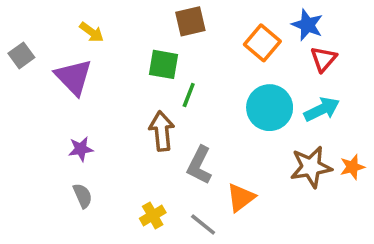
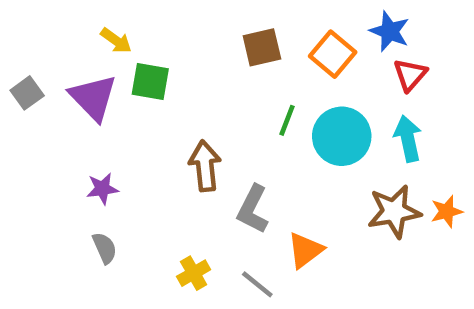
brown square: (190, 21) -> (262, 47), moved
gray square: (21, 55) -> (27, 93), moved
green square: (163, 64) -> (150, 82), moved
green line: (189, 95) -> (287, 120), moved
cyan arrow: (322, 109) -> (408, 139), turned -76

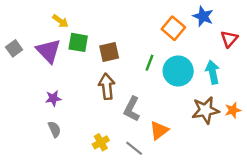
brown square: (262, 47) -> (109, 52), moved
red triangle: (410, 75) -> (229, 39), moved

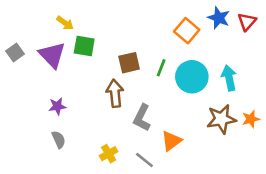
red triangle: (229, 39) -> (247, 22), moved
brown square: (109, 52) -> (129, 63), moved

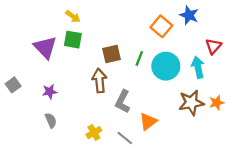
red triangle: (247, 22) -> (213, 46), moved
yellow arrow: (65, 23) -> (73, 16), moved
gray square: (15, 52) -> (13, 85), moved

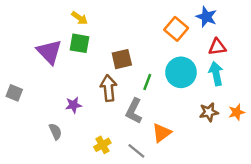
red triangle: (213, 46) -> (217, 47), moved, turned 42
green line: (139, 58) -> (147, 82), moved
gray square: (13, 85) -> (14, 93), turned -32
purple star: (50, 92) -> (73, 105), moved
brown star: (191, 103) -> (209, 112), size x0.7

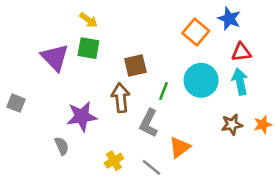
purple star: (73, 105) -> (82, 116), size x1.6

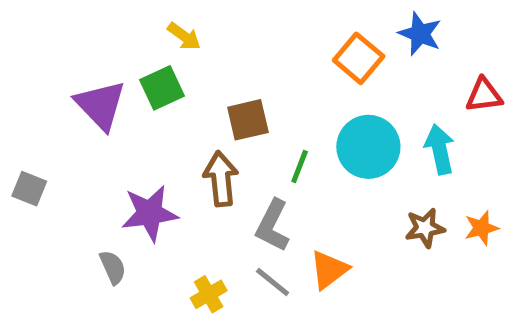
yellow arrow: (88, 20) -> (184, 36), moved
green square: (88, 48) -> (162, 88), turned -35
red triangle: (241, 52) -> (484, 95), moved
gray line: (151, 167) -> (273, 282), moved

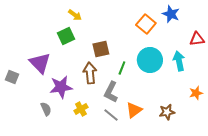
purple triangle: (100, 105) -> (40, 63), moved
brown star: (425, 228) -> (167, 112), moved
yellow cross: (209, 294) -> (81, 109), moved

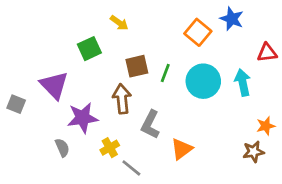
yellow arrow: (75, 15) -> (119, 23), moved
green line: (122, 68) -> (165, 73), moved
brown star: (167, 112) -> (253, 152), moved
gray line: (111, 115) -> (131, 168), moved

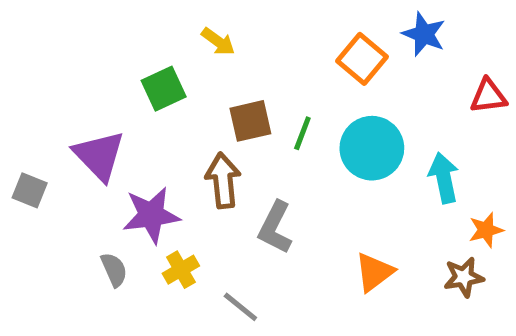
cyan arrow: (243, 83) -> (444, 178), moved
yellow cross: (110, 148) -> (181, 270), moved
orange triangle: (182, 149) -> (374, 272), moved

